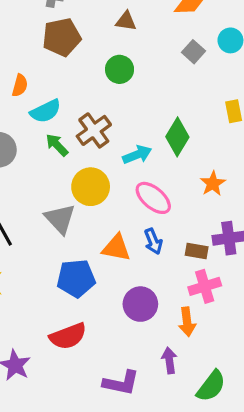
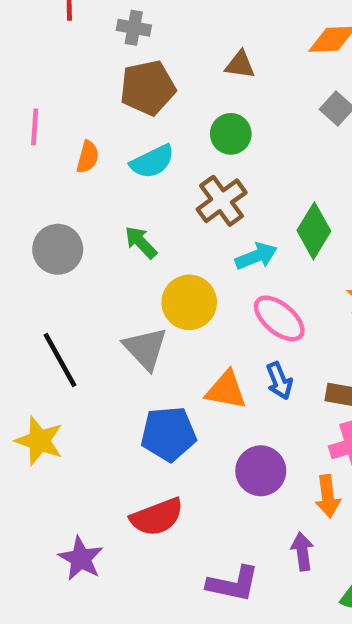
cyan semicircle: (46, 111) -> (152, 162), moved
brown cross: (94, 130) -> (222, 201), moved

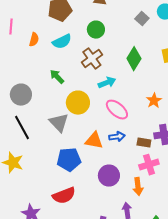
green diamond: (314, 231) -> (134, 59), moved
gray circle: (58, 249) -> (21, 95), moved
blue arrow: (279, 381) -> (117, 137), turned -77

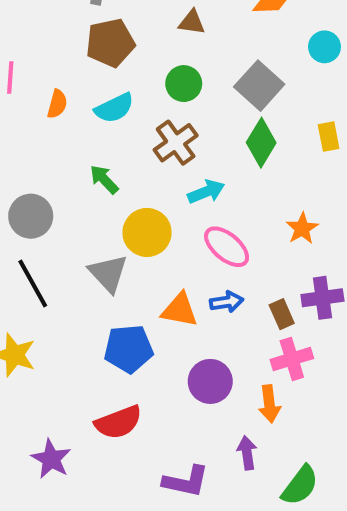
gray square: (142, 19) -> (259, 86), moved, size x1.6
brown rectangle: (144, 143) -> (282, 314), turned 56

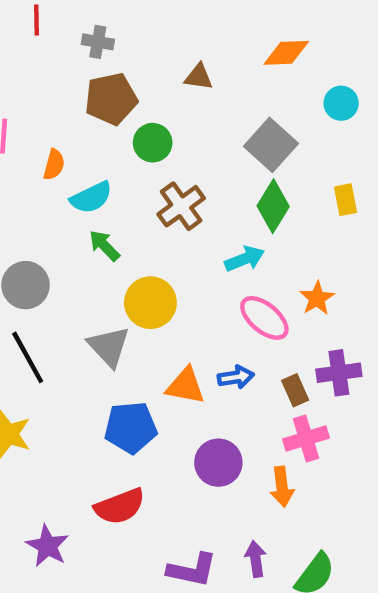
green circle: (184, 84) -> (153, 143), moved
cyan semicircle: (114, 108) -> (91, 197), moved
cyan arrow: (206, 192) -> (245, 259), moved
pink ellipse: (227, 247) -> (264, 318), moved
purple arrow: (247, 453) -> (256, 559), moved

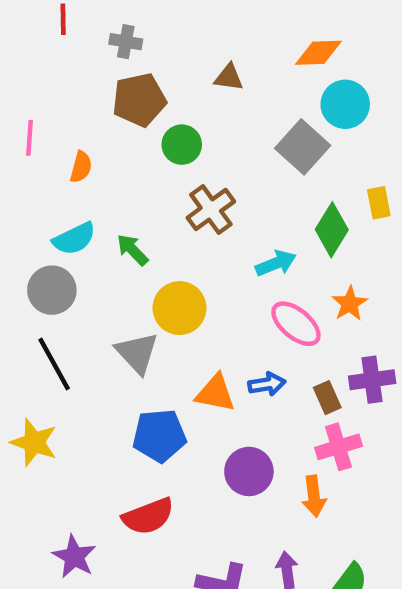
cyan circle: (341, 103) -> (345, 104), moved, size x1.4
cyan semicircle: (91, 197) -> (74, 239), moved
green diamond: (273, 206) -> (332, 230), moved

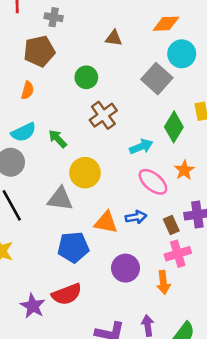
brown pentagon: (139, 100) -> (39, 51), moved
gray triangle: (137, 353) -> (60, 199), turned -40
purple star: (74, 557) -> (33, 306), moved

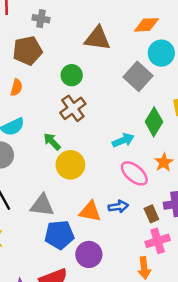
brown triangle: (114, 38) -> (97, 38), size x1.6
brown cross: (103, 115) -> (73, 108), moved
green arrow: (58, 139) -> (52, 141), moved
gray triangle: (60, 199) -> (42, 205), moved
purple circle: (126, 268) -> (89, 254), moved

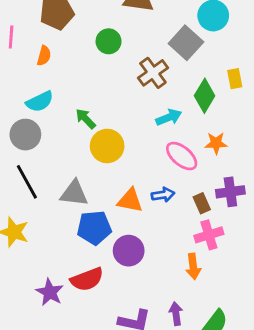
brown cross: (73, 108) -> (153, 73), moved
orange star: (164, 162) -> (216, 143), turned 30

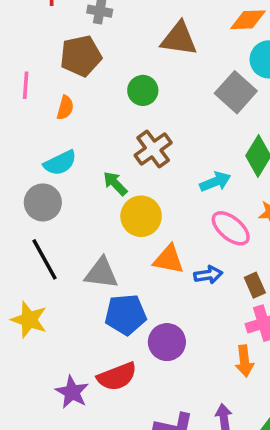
brown cross: (153, 73) -> (153, 149), moved
orange triangle: (130, 200) -> (169, 259), moved

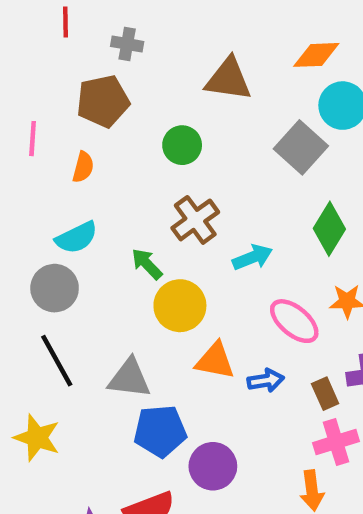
cyan arrow: (215, 182) -> (252, 257), moved

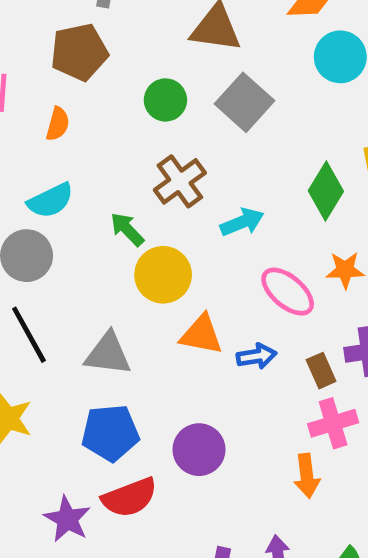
gray square: (301, 147) -> (244, 102), moved
blue pentagon: (160, 431) -> (110, 433), moved

